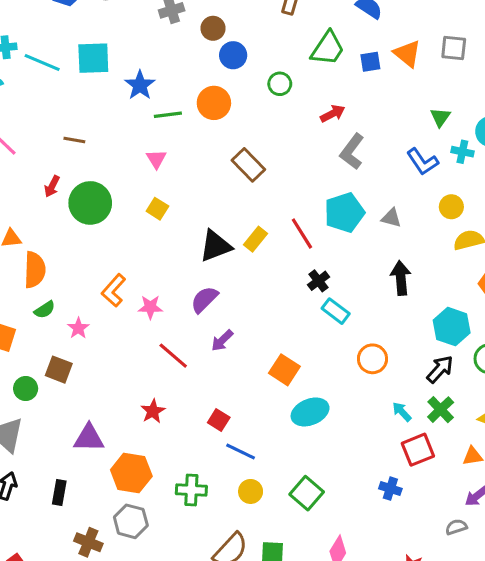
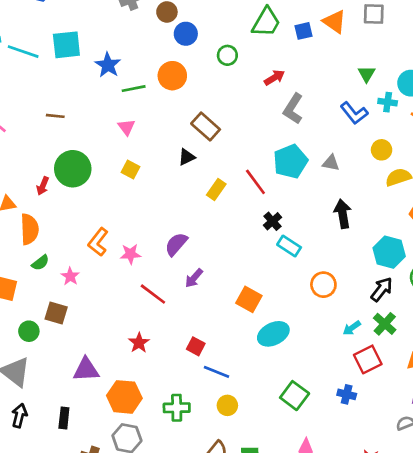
red arrow: (52, 186) -> (43, 186), moved
black triangle: (215, 246) -> (187, 157), moved, size x0.6
cyan arrow: (402, 412) -> (352, 328), turned -78
green square: (307, 493) -> (295, 396), moved

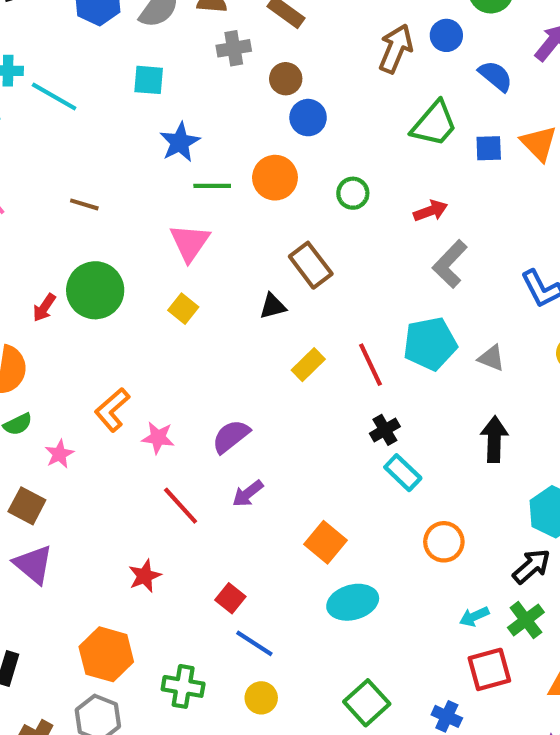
cyan square: (66, 45) -> (149, 80), moved, size x0.7
green circle: (227, 55) -> (353, 193), moved
pink triangle: (126, 127) -> (190, 243), size x1.5
purple triangle: (86, 370) -> (33, 564), moved, turned 32

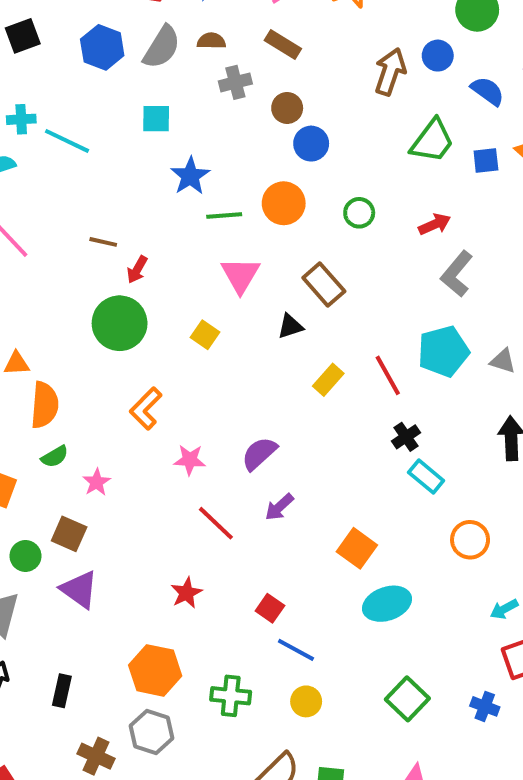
pink triangle: (190, 243) -> (240, 275), moved
red arrow: (44, 308) -> (137, 270), moved
orange L-shape: (112, 410) -> (146, 408), moved

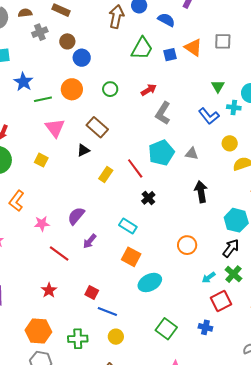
cyan rectangle: (426, 476) -> (128, 226), moved

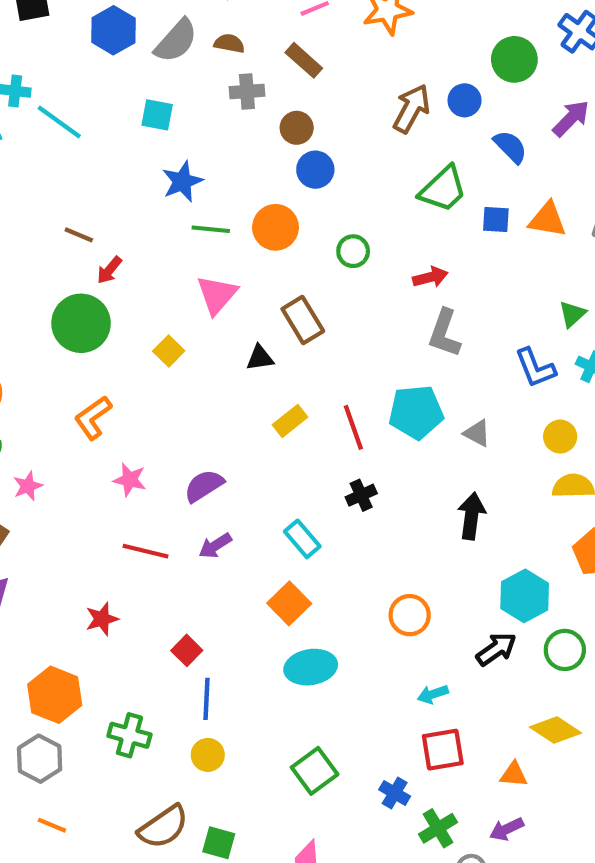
orange triangle: (193, 47) -> (547, 220), turned -42
gray L-shape: (163, 113) -> (444, 333), turned -30
red line: (59, 254) -> (146, 551), turned -40
green cross: (233, 274) -> (438, 828), moved
blue line: (107, 312) -> (206, 699), turned 54

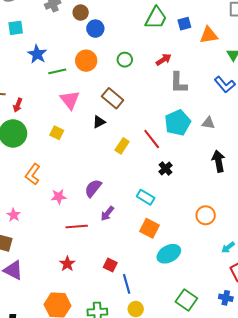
orange triangle: (547, 220) -> (209, 35), moved

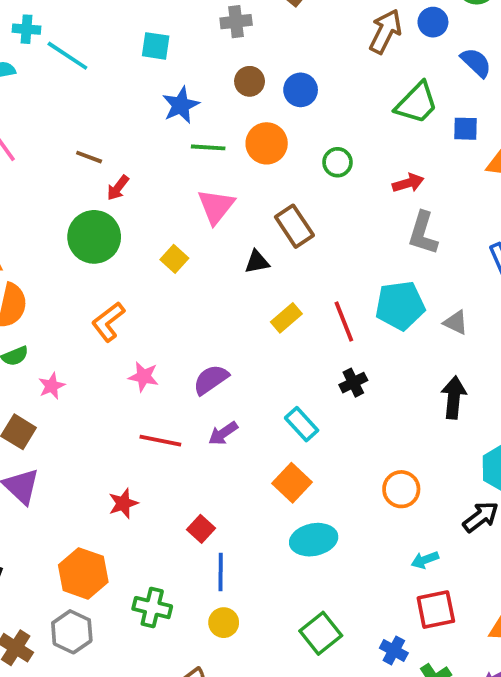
brown circle: (81, 13) -> (250, 81), moved

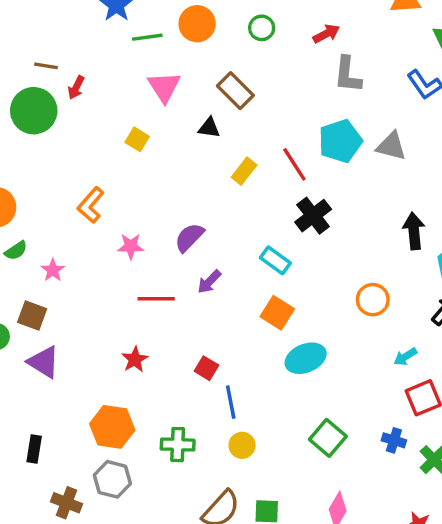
green circle: (94, 237) -> (34, 111), moved
black triangle: (257, 262) -> (209, 128), turned 30
gray triangle: (456, 322) -> (391, 146), size x1.4
black cross: (353, 383) -> (313, 216), size x1.5
black arrow: (454, 398) -> (414, 231), moved

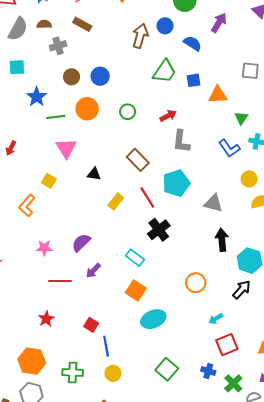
brown rectangle: (235, 91) -> (138, 160), moved
gray triangle: (391, 146) -> (213, 203), moved
orange L-shape: (91, 205) -> (27, 206), moved

